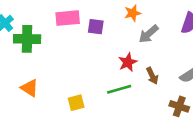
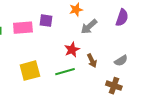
pink rectangle: (68, 18) -> (23, 28), moved
yellow square: (76, 103) -> (30, 71), moved, size x1.5

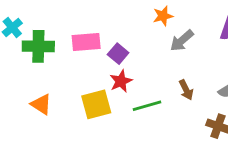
purple square: (46, 21) -> (118, 54), moved, turned 32
red star: (72, 50) -> (121, 81), moved

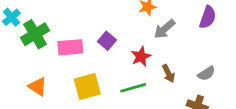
pink rectangle: (86, 42) -> (70, 47), moved
green cross: (38, 46) -> (35, 34), turned -32
red star: (121, 81) -> (141, 56), moved

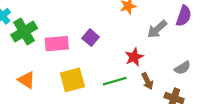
gray arrow: (165, 29) -> (157, 29), moved
red star: (141, 56) -> (134, 57), moved
brown arrow: (168, 73) -> (147, 81), moved

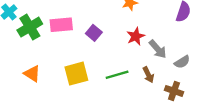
gray arrow: (157, 29) -> (158, 49), moved, turned -90
pink rectangle: (57, 44) -> (61, 25), moved
red star: (134, 57) -> (136, 36), moved

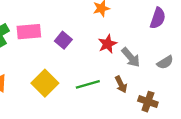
gray semicircle: (182, 62) -> (165, 62), moved
yellow square: (76, 74) -> (45, 83), turned -30

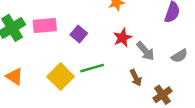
green line: (88, 84) -> (92, 68), moved
brown cross: (148, 102) -> (162, 95), turned 36

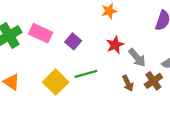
pink rectangle: (45, 26) -> (41, 33), turned 30
brown cross: (162, 95) -> (153, 81), moved

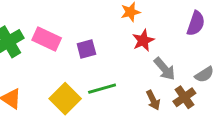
purple square: (73, 41) -> (86, 49), turned 35
red star: (115, 45) -> (143, 40), moved

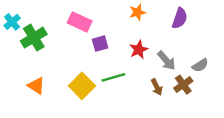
purple semicircle: (196, 23) -> (180, 18), moved
pink rectangle: (47, 39) -> (80, 22), moved
red star: (143, 40) -> (139, 50), moved

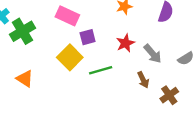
brown cross: (183, 85) -> (169, 95), moved
yellow square: (82, 86) -> (70, 57), moved

